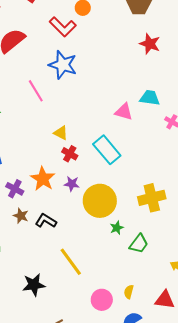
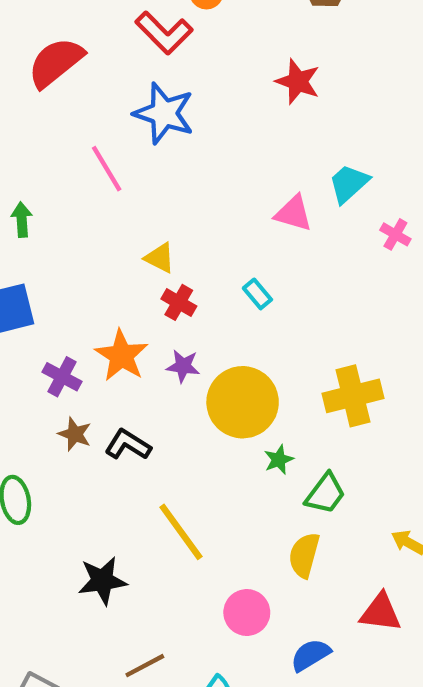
red star: (150, 44) -> (298, 82), moved
cyan trapezoid: (150, 98) -> (349, 183), turned -50
cyan rectangle: (107, 150) -> (257, 294), size x0.5
yellow semicircle: (129, 292) -> (304, 555), moved, size x1.5

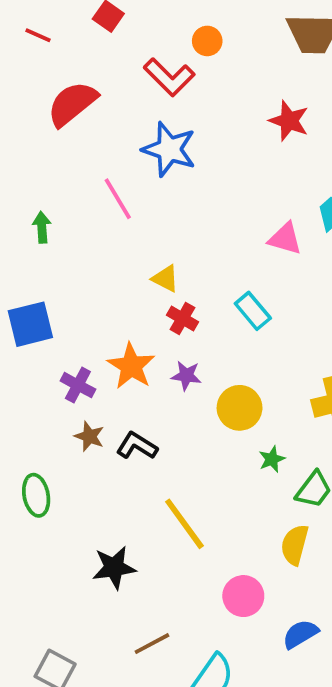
green arrow: (22, 220) -> (42, 227), moved
cyan rectangle: (257, 294) -> (253, 311), size x1.4
yellow circle: (243, 402) -> (240, 408), size x0.7

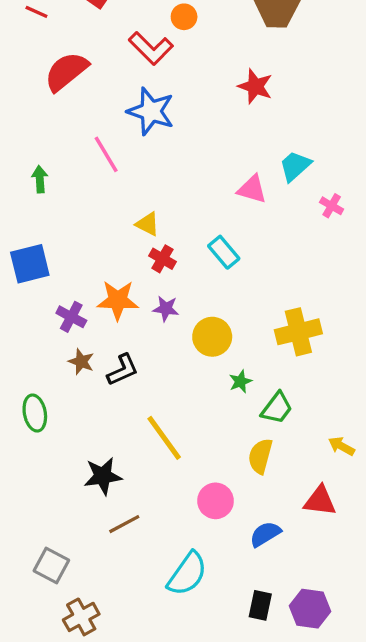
orange star: (131, 366) -> (118, 300), turned -30
black L-shape: (137, 446) -> (123, 370), turned 124
brown line: (152, 644) -> (124, 524), moved

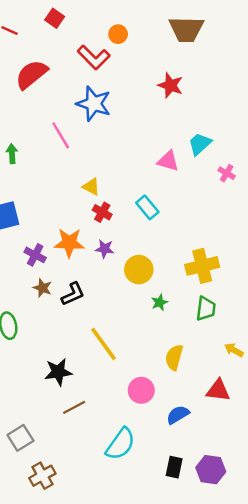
green trapezoid: (277, 408) -> (206, 309), moved, turned -30
gray square: (51, 566) -> (20, 438), turned 30

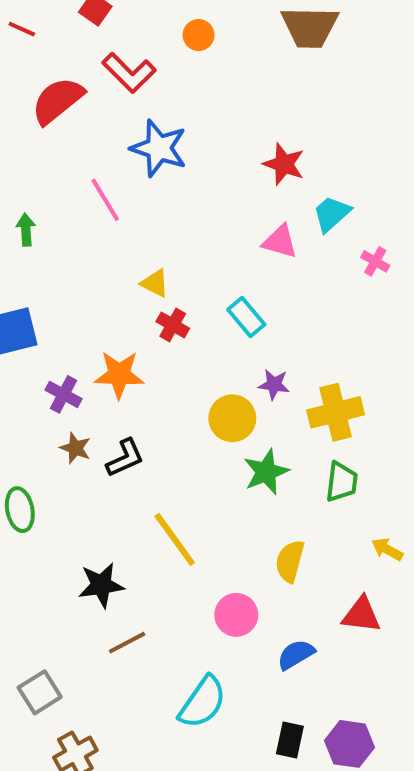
red L-shape: (94, 57) -> (129, 73), moved
red star: (170, 85) -> (284, 164), moved
purple star: (105, 249) -> (274, 385), moved
green star: (160, 302) -> (266, 472), size x1.6

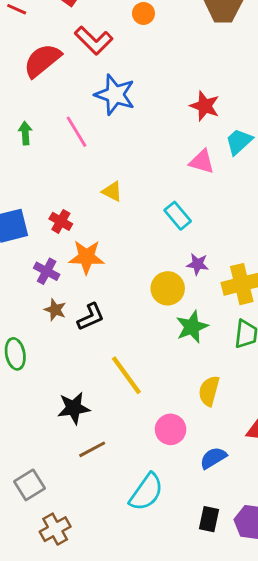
green arrow: (26, 230) -> (25, 133), moved
red cross: (173, 325) -> (61, 221), moved

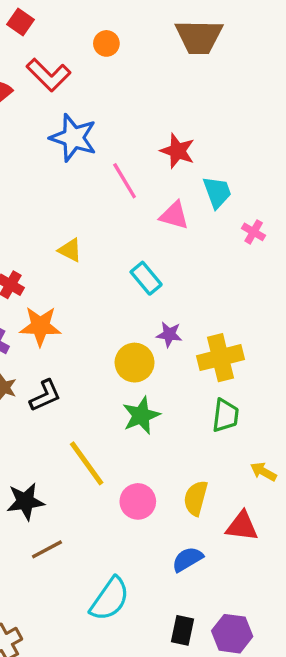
pink line: (77, 132) -> (125, 181), moved
cyan trapezoid: (239, 142) -> (217, 192), turned 112
green star: (192, 327) -> (141, 415), moved
yellow semicircle: (209, 391) -> (196, 498), moved
pink circle: (171, 429) -> (138, 501), moved

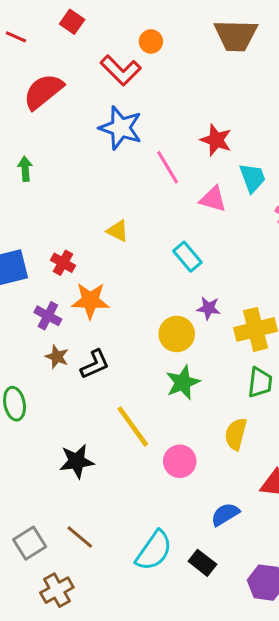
red L-shape: (49, 75) -> (121, 70), moved
yellow semicircle: (196, 498) -> (236, 434), moved
brown line: (47, 549) -> (80, 537), moved, turned 68
black rectangle: (182, 630) -> (202, 563), moved, turned -64

